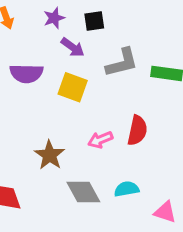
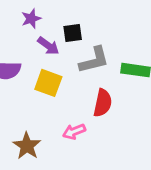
black square: (94, 21) -> (73, 33), moved
red semicircle: (137, 130) -> (103, 103), moved

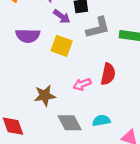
red semicircle: (103, 103) -> (108, 74), moved
brown star: (27, 146) -> (45, 96), turned 30

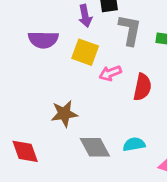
purple arrow: (62, 16) -> (85, 16), turned 42
gray L-shape: (98, 28) -> (130, 30), turned -65
pink arrow: (82, 84) -> (110, 73), moved

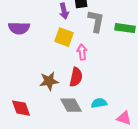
purple semicircle: (43, 40) -> (19, 28), moved
pink arrow: (110, 73) -> (82, 52), turned 105
red semicircle: (142, 87) -> (76, 77), moved

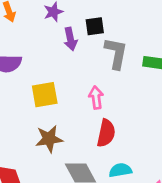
yellow square: (64, 37) -> (45, 95), moved, turned -30
red semicircle: (76, 77) -> (106, 133), moved

